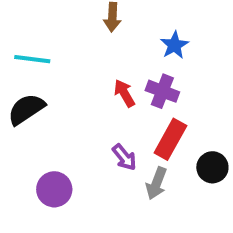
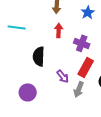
blue star: (174, 45) -> (88, 12), moved
red arrow: (124, 93) -> (59, 30), moved, turned 32
black semicircle: (26, 109) -> (39, 56), moved, turned -54

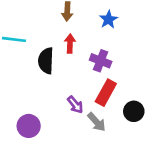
black semicircle: (39, 56) -> (46, 61), moved
gray arrow: (79, 89) -> (97, 122), turned -63

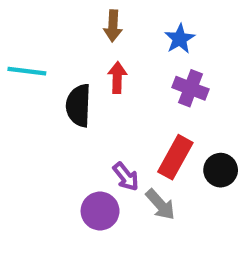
purple cross: (101, 61) -> (190, 88), moved
black circle: (134, 111) -> (221, 170), moved
purple circle: (29, 126) -> (100, 211), moved

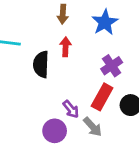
blue star: (180, 39) -> (105, 22), size x1.4
purple cross: (190, 88) -> (112, 66), moved, turned 35

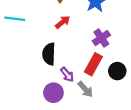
red arrow: (65, 47) -> (63, 22), turned 49
black semicircle: (41, 64) -> (49, 54), moved

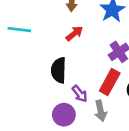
gray arrow: (85, 89) -> (101, 111), turned 30

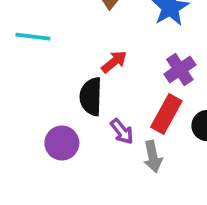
red arrow: (74, 33) -> (114, 62), moved
purple circle: (64, 115) -> (62, 143), moved

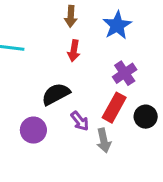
red arrow: (114, 62) -> (74, 51), moved, turned 138
black semicircle: (91, 97) -> (56, 94), turned 60

